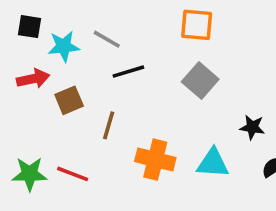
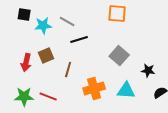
red arrow: (33, 79) -> (26, 63), moved, turned 114
gray square: (200, 81) -> (119, 56), moved
orange cross: (155, 160) -> (94, 89), turned -30

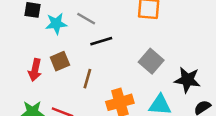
black star: (148, 71) -> (187, 80), size x1.5

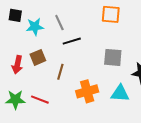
gray line: (86, 19) -> (59, 23), turned 35
gray square: (151, 61) -> (113, 57), turned -36

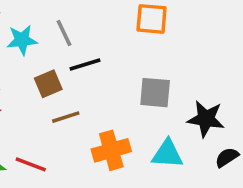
brown square: (38, 57) -> (48, 84), moved
brown line: (60, 72) -> (66, 117), turned 56

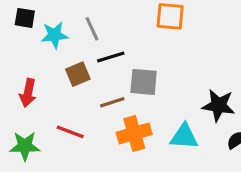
gray square: (155, 93) -> (144, 82), moved
brown line: (66, 117) -> (112, 102), moved
red line: (31, 164) -> (70, 132), moved

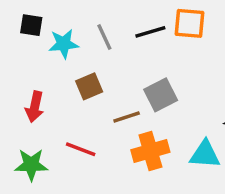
black line: (111, 57) -> (150, 32), moved
gray square: (144, 82) -> (161, 95), turned -32

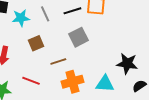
gray square: (161, 95) -> (79, 37), moved

